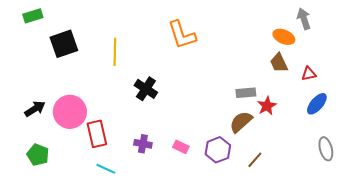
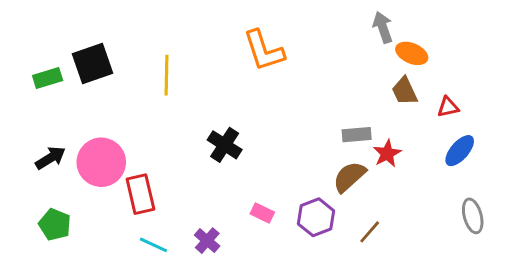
green rectangle: (33, 16) -> (48, 78), moved
gray arrow: (304, 19) -> (383, 27), moved
black cross: (146, 89) -> (225, 145), moved
purple cross: (143, 144) -> (207, 241), moved, turned 30

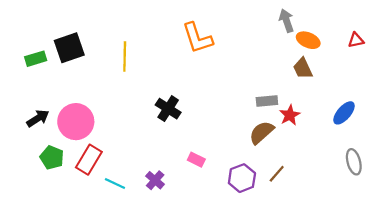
red triangle: (448, 107) -> (356, 40), moved
red rectangle: (140, 194) -> (89, 160), moved, turned 44
purple hexagon: (316, 217) -> (242, 178), moved
green pentagon: (55, 225) -> (52, 157), moved

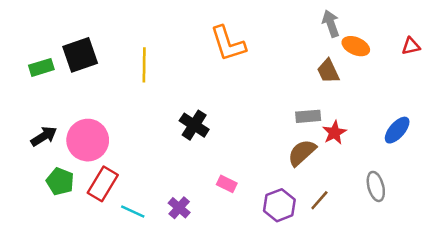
brown trapezoid: (303, 68) -> (328, 71), moved
gray ellipse: (354, 162) -> (376, 186), moved

